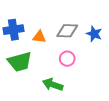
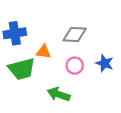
blue star: (94, 34) -> (105, 63), moved
orange triangle: (39, 37) -> (44, 52), moved

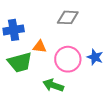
gray diamond: (75, 34) -> (68, 17), moved
pink circle: (75, 66) -> (68, 59), size x1.6

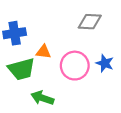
gray diamond: (68, 17) -> (90, 22), moved
green arrow: (53, 85) -> (42, 98), moved

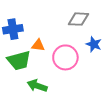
blue star: (105, 63) -> (94, 44), moved

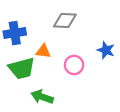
gray diamond: (79, 19) -> (65, 21), moved
pink circle: (65, 57) -> (74, 65), size x0.7

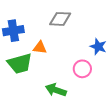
pink circle: (74, 65) -> (82, 69), moved
green arrow: (42, 97) -> (56, 90), moved

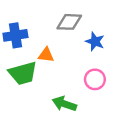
blue star: (98, 47) -> (95, 41), moved

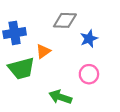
blue star: (95, 41) -> (89, 39), turned 30
orange triangle: (46, 55) -> (43, 51), turned -42

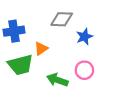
green arrow: (60, 97) -> (57, 80), moved

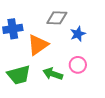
orange triangle: (41, 49) -> (38, 45), size x1.6
green trapezoid: (20, 65) -> (19, 75), moved

